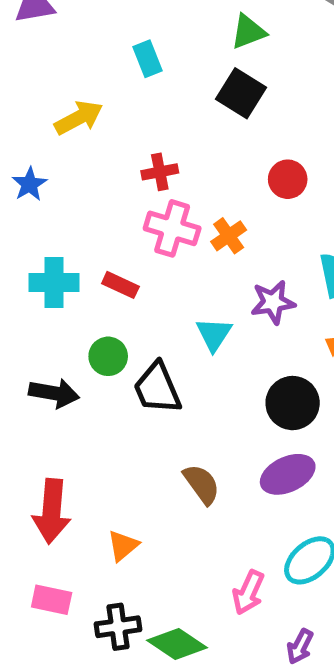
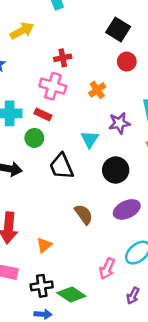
black square: (241, 93) -> (118, 30), moved
pink cross: (172, 228) -> (53, 86), moved
green circle: (108, 356) -> (34, 138), moved
black circle: (293, 403) -> (116, 170), moved

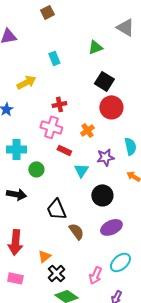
red circle: (127, 62) -> (111, 107), size x1.5
red rectangle: (43, 115) -> (64, 150), moved
black trapezoid: (61, 166) -> (56, 209), moved
black cross: (42, 286) -> (56, 273), moved, turned -36

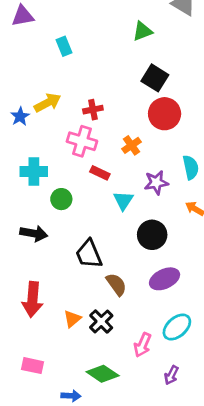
cyan rectangle: (54, 58) -> (64, 46), moved
yellow arrow: (26, 82) -> (48, 103), moved
black cross: (56, 273) -> (101, 322), moved
pink rectangle: (15, 278) -> (32, 366), moved

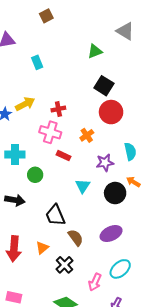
cyan triangle: (123, 200) -> (83, 186), moved
black circle: (152, 235) -> (115, 193), moved
orange triangle: (72, 319) -> (42, 248), moved

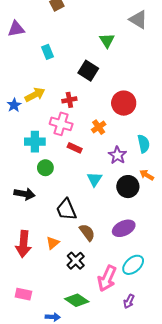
green triangle: (95, 51) -> (107, 40), turned -42
black square: (104, 86) -> (88, 71), moved
cyan cross: (15, 155) -> (35, 142), moved
purple star: (105, 163) -> (117, 155), turned -30
pink arrow: (95, 282) -> (107, 278), size x1.4

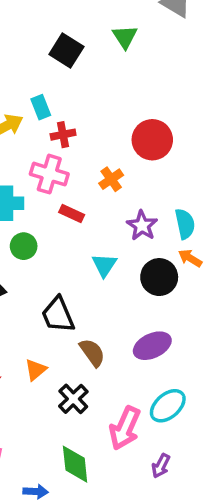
cyan rectangle: (47, 52) -> (41, 107), moved
black square: (88, 71) -> (66, 50), moved
cyan semicircle: (144, 144) -> (185, 224), moved
green diamond: (77, 300) -> (75, 464), turned 50

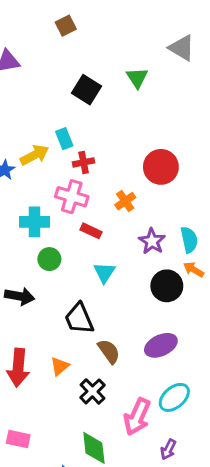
cyan triangle: (104, 265) -> (104, 272), moved

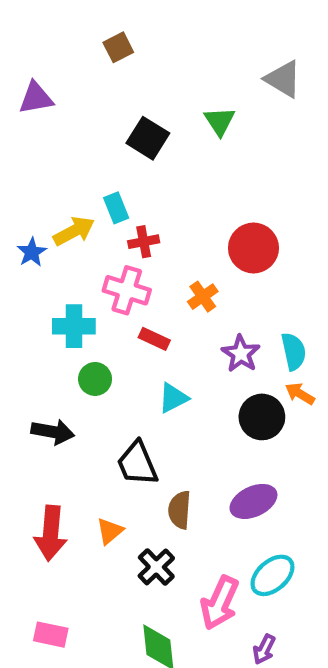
cyan triangle: (104, 272) -> (173, 398), turned 30
brown semicircle: (109, 351) -> (180, 510), turned -140

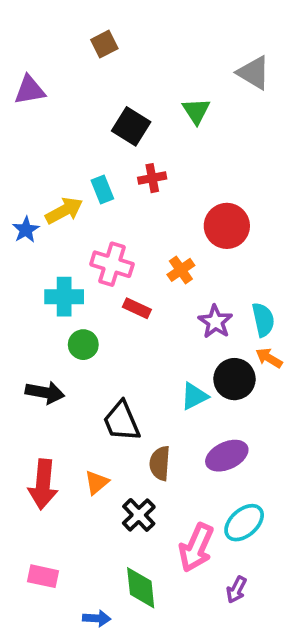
red cross: (144, 242) -> (152, 178), moved
cyan triangle: (173, 398) -> (194, 396), moved

